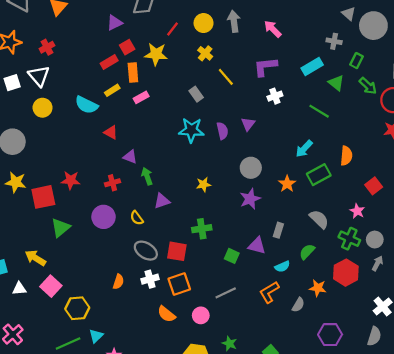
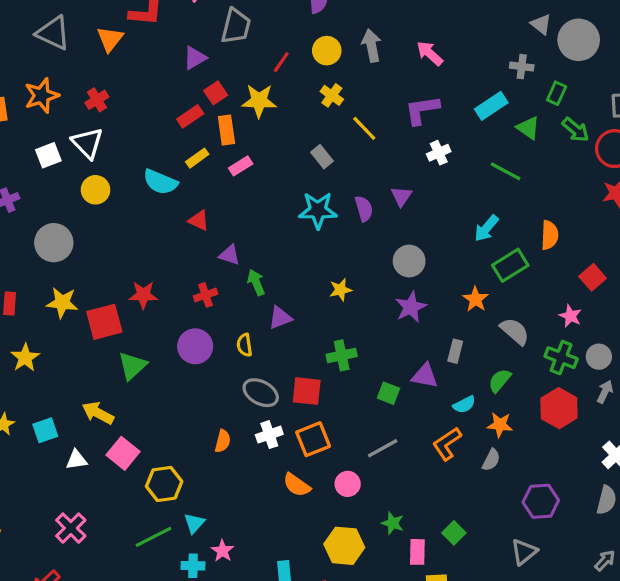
orange star: (287, 184) -> (476, 299), moved
yellow semicircle: (137, 218) -> (244, 345), turned 32
orange star: (318, 288) -> (500, 425), moved

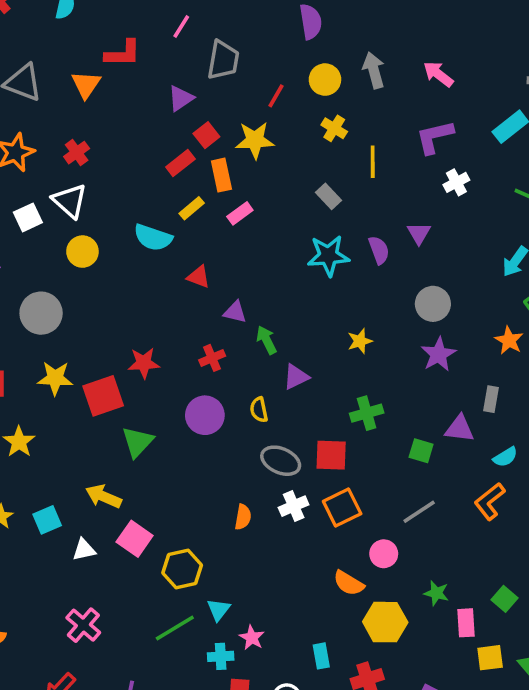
yellow line: (364, 128) -> (373, 162), turned 48
orange semicircle: (297, 485) -> (349, 583), moved

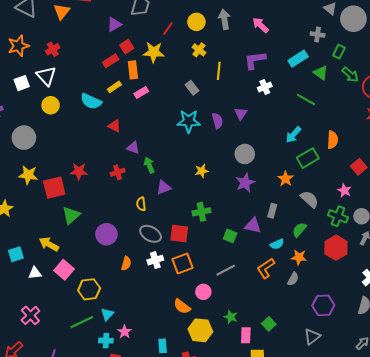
purple circle: (205, 415) -> (106, 234), moved

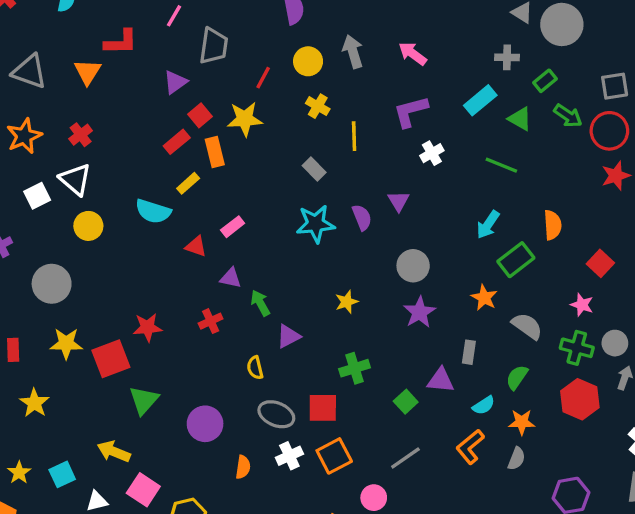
green rectangle: (339, 52) -> (545, 81), turned 32
pink rectangle: (141, 92) -> (233, 227), moved
green square: (230, 236) -> (406, 402), turned 32

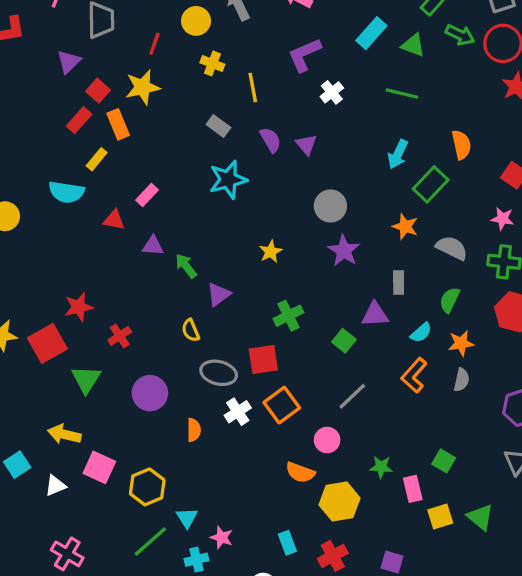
purple semicircle: (362, 217) -> (271, 140), moved
red cross: (211, 321) -> (120, 336), moved

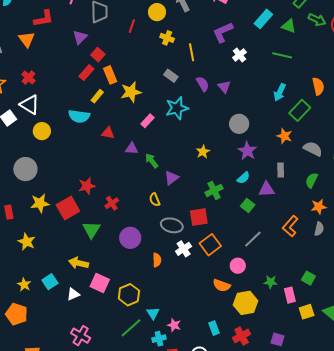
yellow star: (143, 87) -> (131, 92), moved
pink rectangle: (147, 195) -> (148, 121), moved
cyan semicircle: (421, 333) -> (243, 178), moved

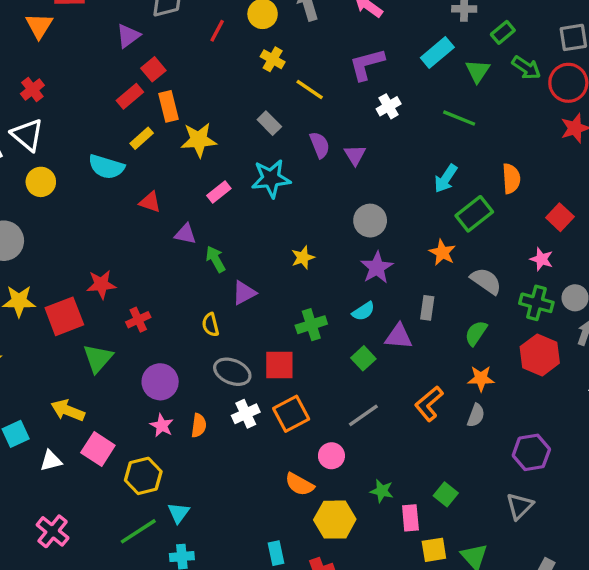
green triangle: (289, 26) -> (478, 71), turned 35
yellow line: (192, 52) -> (310, 89), turned -54
pink star: (174, 325) -> (162, 425), moved

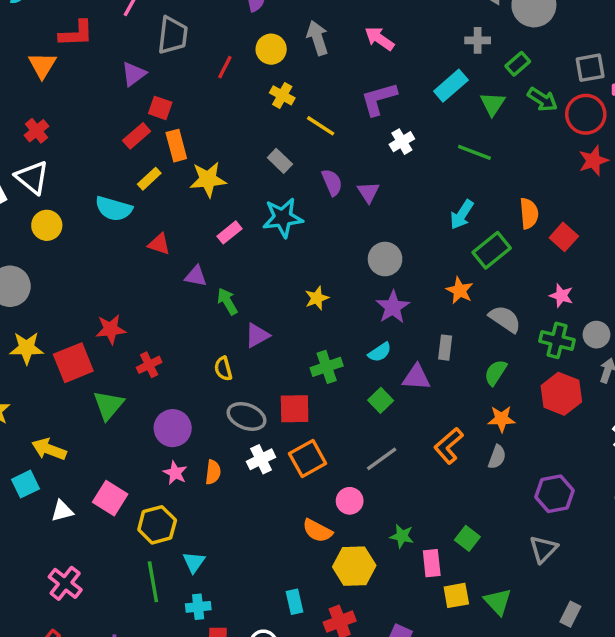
red square: (153, 69) -> (160, 108), turned -30
red square: (560, 217) -> (564, 237), moved
yellow arrow: (68, 410) -> (49, 449), moved
green line: (138, 531) -> (153, 582), turned -66

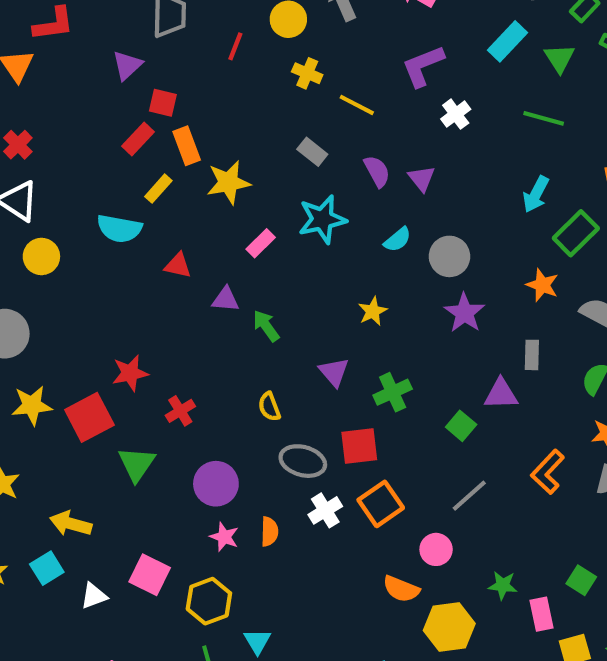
purple triangle: (257, 335) -> (334, 372), moved, turned -36
cyan semicircle: (380, 352) -> (398, 240), moved

